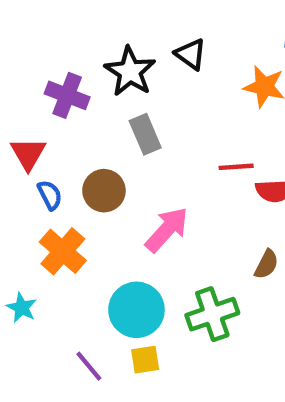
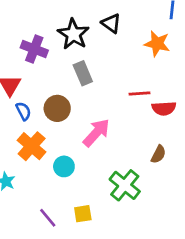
cyan circle: (136, 310) -> (64, 166), moved, size x0.6
green cross: (212, 314) -> (125, 185), turned -32

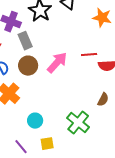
gray rectangle: (83, 73) -> (25, 41), moved
pink arrow: (96, 133) -> (57, 63), moved
cyan circle: (64, 166) -> (35, 121), moved

